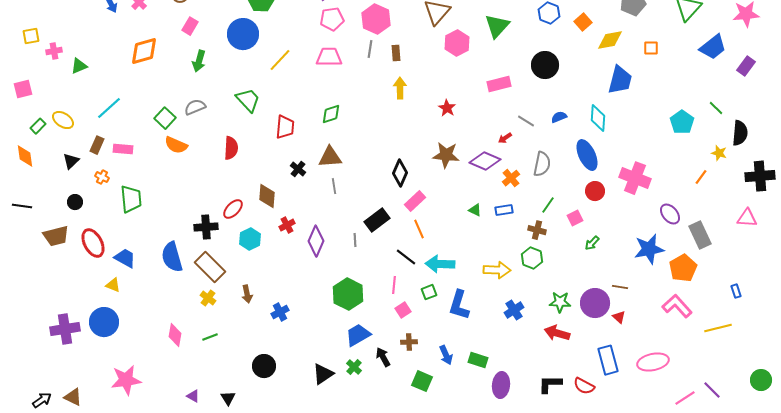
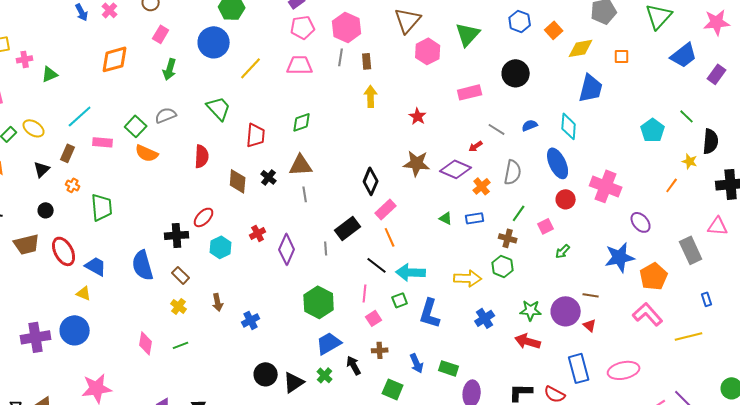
pink rectangle: (123, 149) -> (103, 142), moved
brown diamond: (267, 196) -> (238, 181), moved
gray rectangle: (700, 235) -> (691, 250), moved
brown rectangle: (210, 267) -> (181, 275), size x0.6
black circle: (264, 366) -> (266, 374), moved

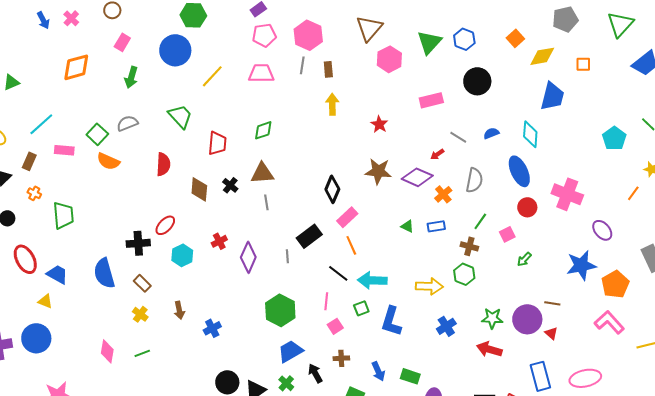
blue hexagon: (520, 21) -> (464, 39), moved

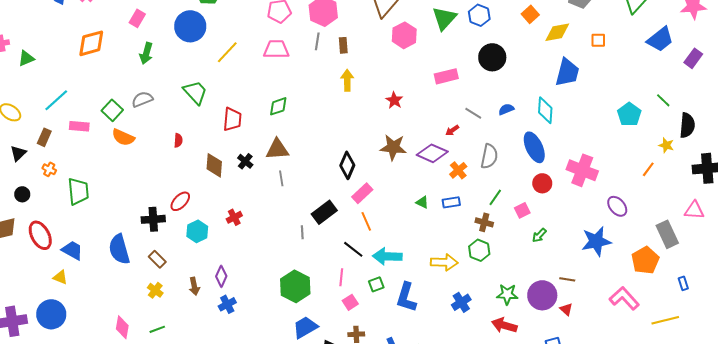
red semicircle: (163, 164) -> (178, 140), size x0.6
purple diamond: (248, 257) -> (221, 276), moved, size x0.7
orange pentagon: (615, 284) -> (645, 260), moved

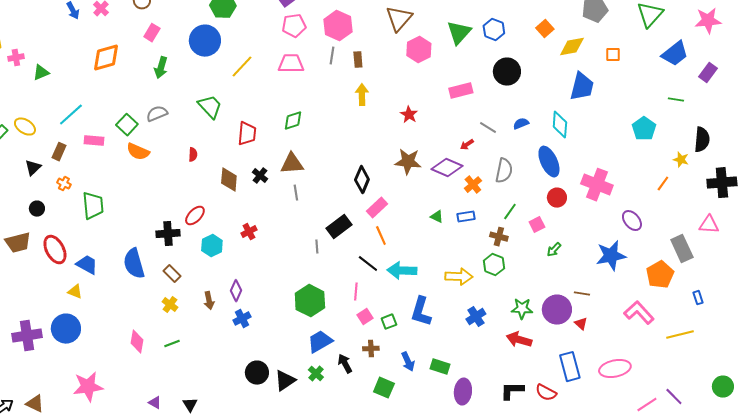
green line: (663, 100) -> (676, 100), moved, turned -35
green square: (376, 284) -> (389, 322), moved

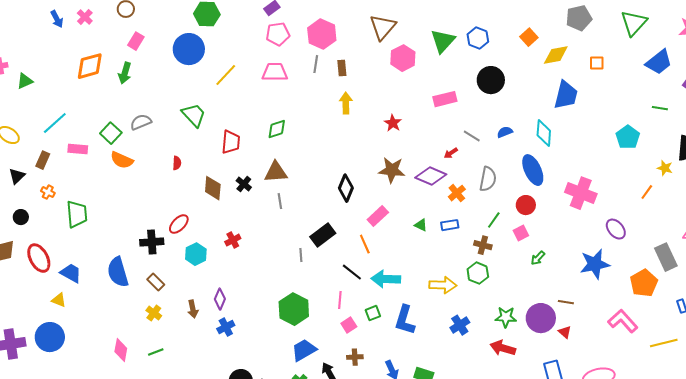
green arrow: (161, 68) -> (125, 73), moved
red circle: (557, 198) -> (526, 205), moved
pink rectangle: (377, 208) -> (378, 216), moved
green square: (389, 322) -> (373, 313), moved

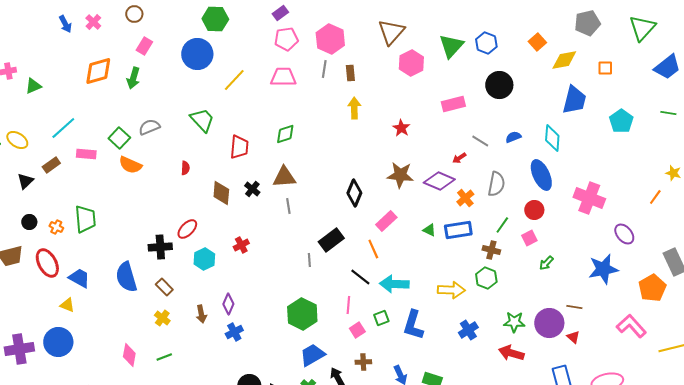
cyan pentagon: (628, 137) -> (621, 121), moved
brown rectangle: (43, 160) -> (51, 165), turned 30
orange cross: (48, 192) -> (56, 227), moved
blue rectangle: (450, 225) -> (458, 230), size x1.5

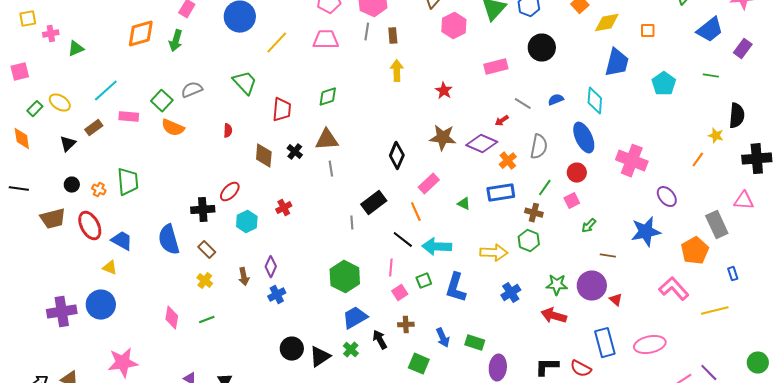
green triangle: (429, 230) -> (464, 204), moved
brown line: (574, 307) -> (608, 256), moved

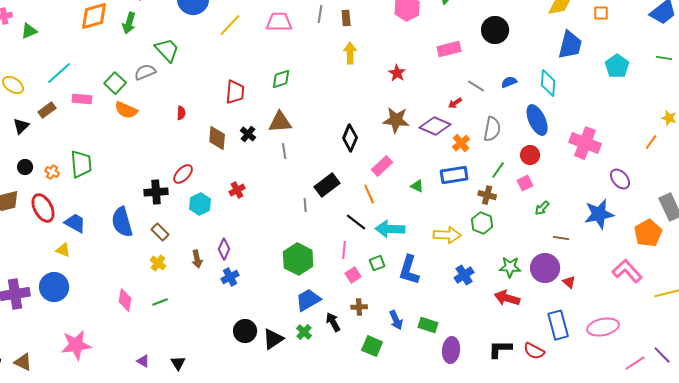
green trapezoid: (245, 83) -> (167, 50), moved

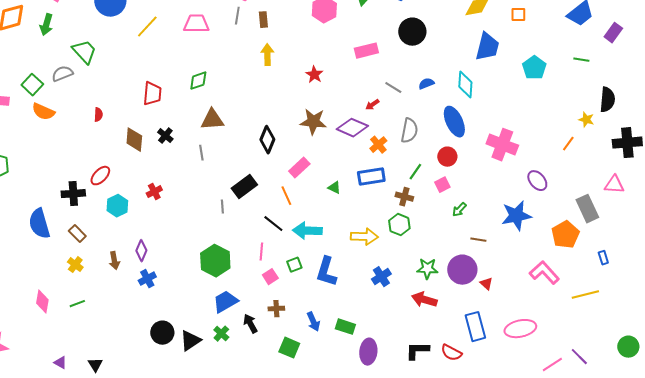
brown triangle: (280, 122) -> (212, 120), moved

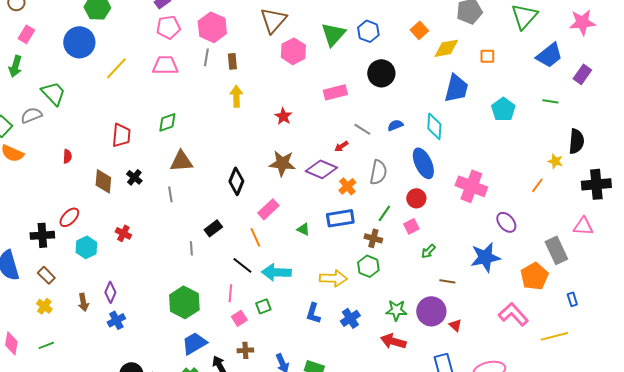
black rectangle: (244, 187) -> (213, 228), size x0.7
red cross: (154, 192) -> (123, 233), turned -35
blue L-shape: (326, 272) -> (313, 313), moved, size x0.7

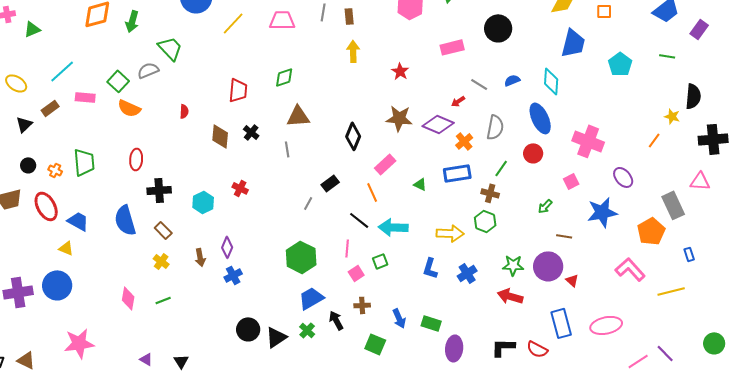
red ellipse: (69, 217) -> (136, 159), moved, turned -40
pink square: (411, 226) -> (571, 181), moved
gray line: (191, 248) -> (308, 203), turned 32

